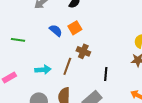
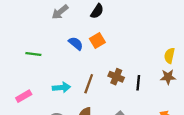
brown cross: (83, 51) -> (116, 77), moved
black line: (106, 74) -> (138, 83), moved

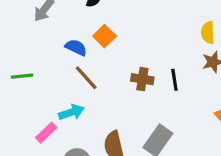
brown line: (89, 84) -> (86, 78), moved, turned -48
pink rectangle: (24, 96) -> (46, 133), moved

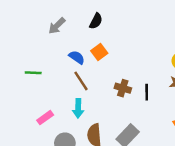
cyan arrow: (71, 112) -> (78, 108), moved, turned 102

